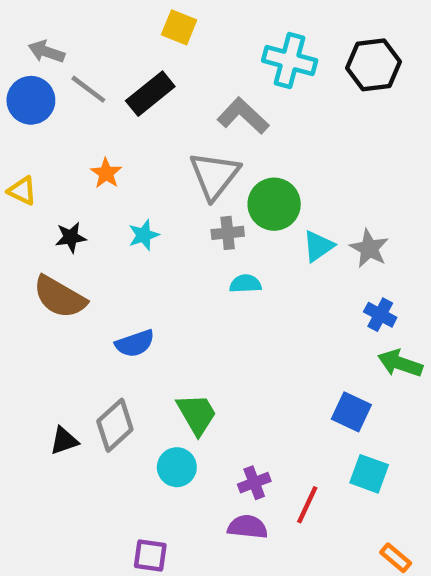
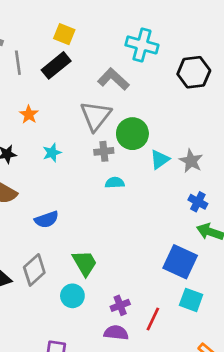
yellow square: (179, 27) -> (64, 34), moved
black hexagon: (374, 65) -> (194, 72), moved
gray line: (88, 89) -> (18, 63), turned 45
blue square: (351, 412) -> (180, 262), size x1.4

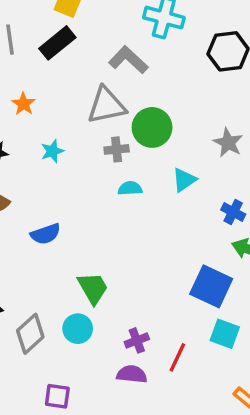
gray triangle: (96, 116) -> (106, 105), turned 40
cyan triangle: (160, 160) -> (184, 180), moved
gray star: (191, 161) -> (228, 143), moved
gray diamond: (34, 270) -> (30, 334), moved

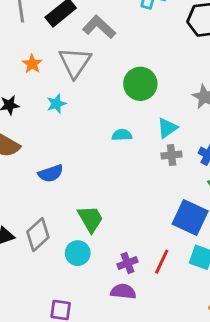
gray L-shape: (128, 60) -> (99, 27), moved
gray triangle: (106, 105) -> (75, 62), moved, turned -44
gray cross: (117, 149) -> (172, 155), moved
gray diamond: (30, 334) -> (38, 235), moved
red line: (177, 357) -> (162, 262), moved

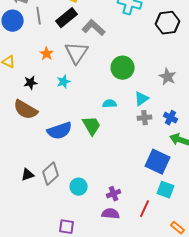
blue semicircle: (51, 173) -> (60, 131), size x1.4
green trapezoid: (91, 219) -> (92, 126), moved
red line: (162, 262) -> (145, 209), moved

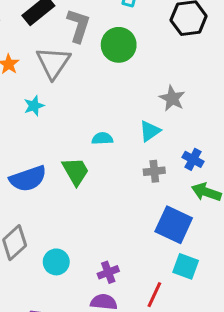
gray L-shape: (94, 28) -> (79, 26), turned 65
green circle: (123, 68) -> (119, 45), moved
gray star: (168, 77) -> (172, 98), moved
gray cross: (145, 118) -> (154, 171), moved

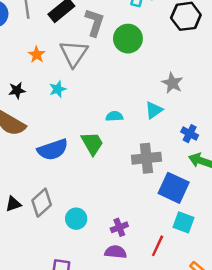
gray cross: (154, 171) -> (146, 158), moved, size x1.6

